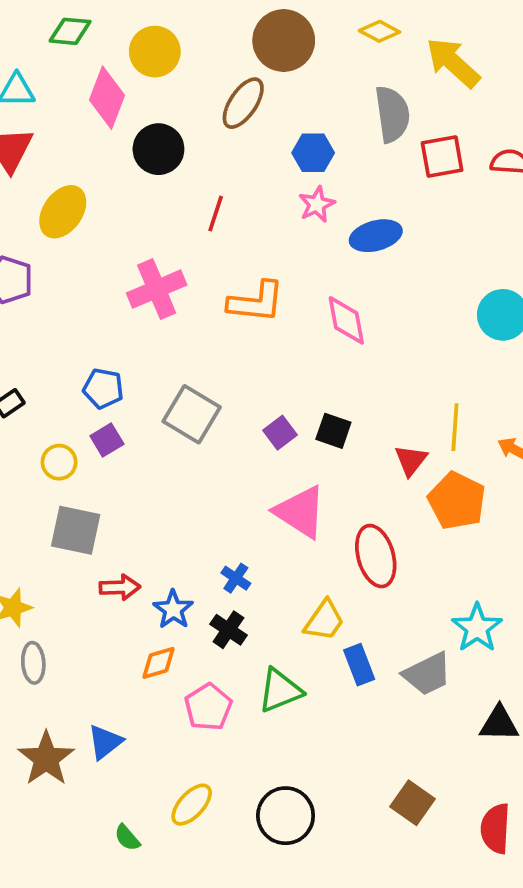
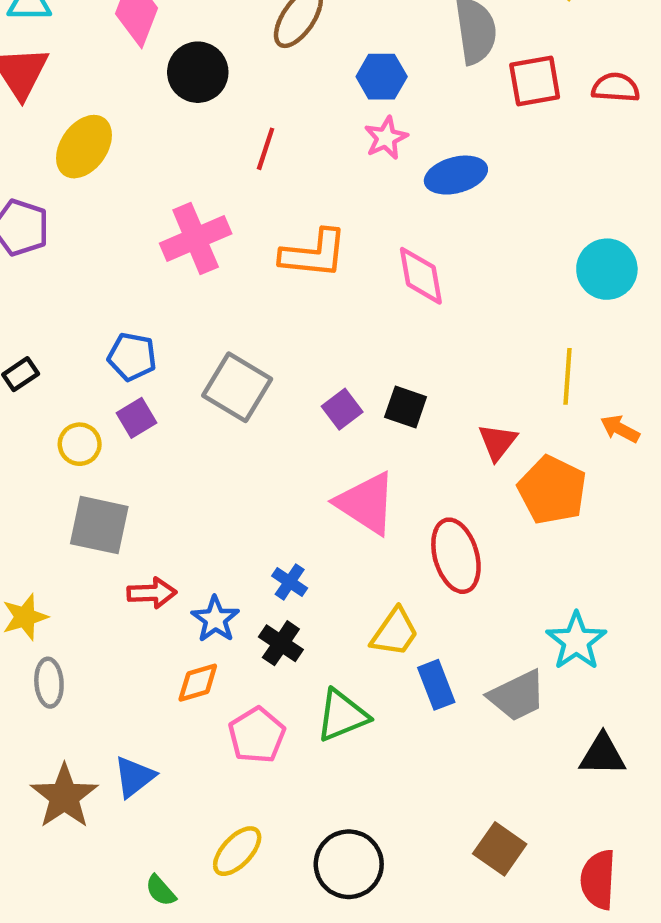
yellow line: (455, 427) -> (568, 376), moved

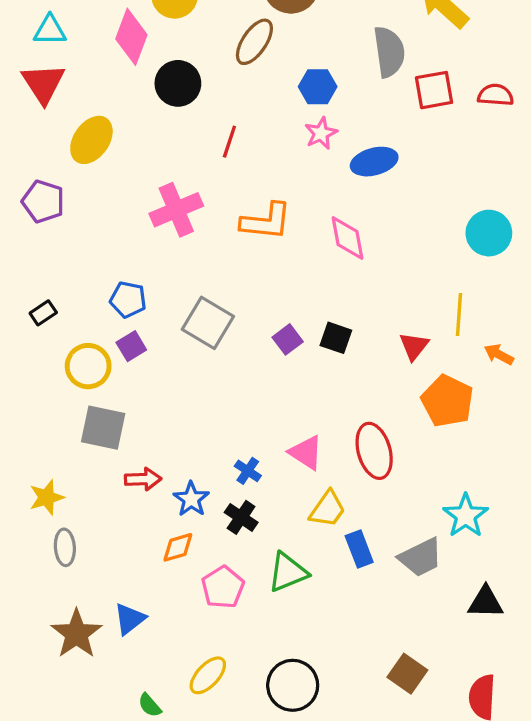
red triangle: (498, 442) -> (414, 346), moved
yellow circle: (80, 444) -> (88, 366), size x1.4
pink triangle: (366, 503) -> (306, 453), moved, size x0.7

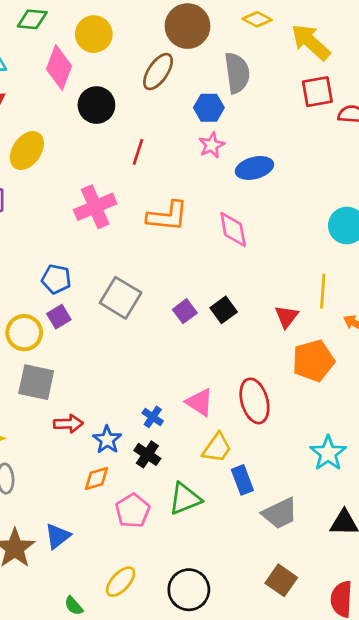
gray semicircle: (389, 52) -> (237, 73), moved
red square: (434, 90) -> (317, 92), moved
black square: (336, 338) -> (224, 310), turned 35
orange pentagon: (447, 401) -> (313, 361), turned 30
gray trapezoid: (421, 557) -> (280, 513), moved

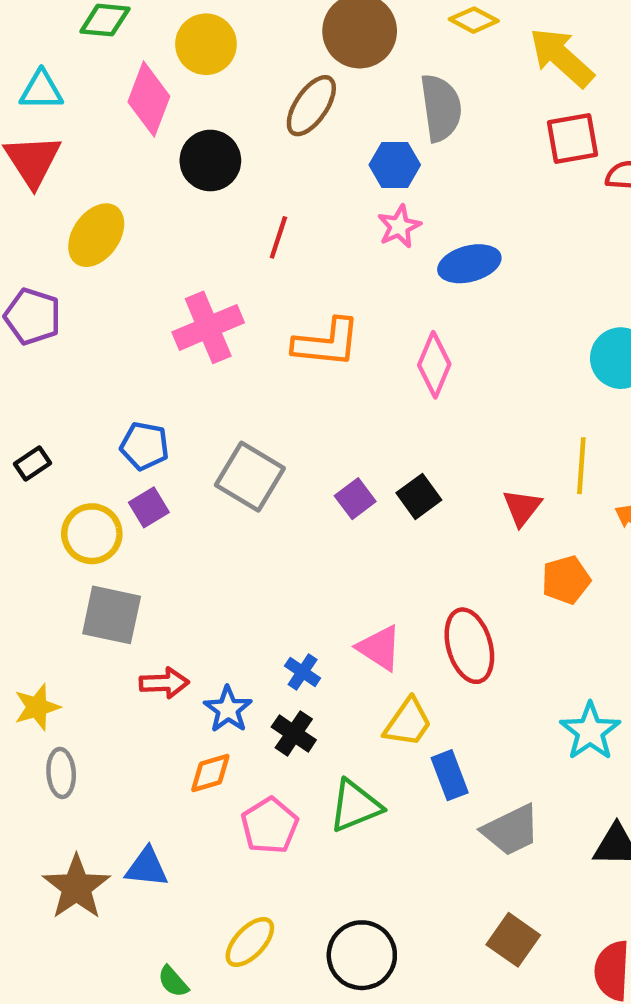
pink diamond: (233, 230) -> (434, 365), turned 33
orange pentagon: (313, 361) -> (566, 580), size x0.7
blue triangle: (58, 536) -> (147, 867), turned 44

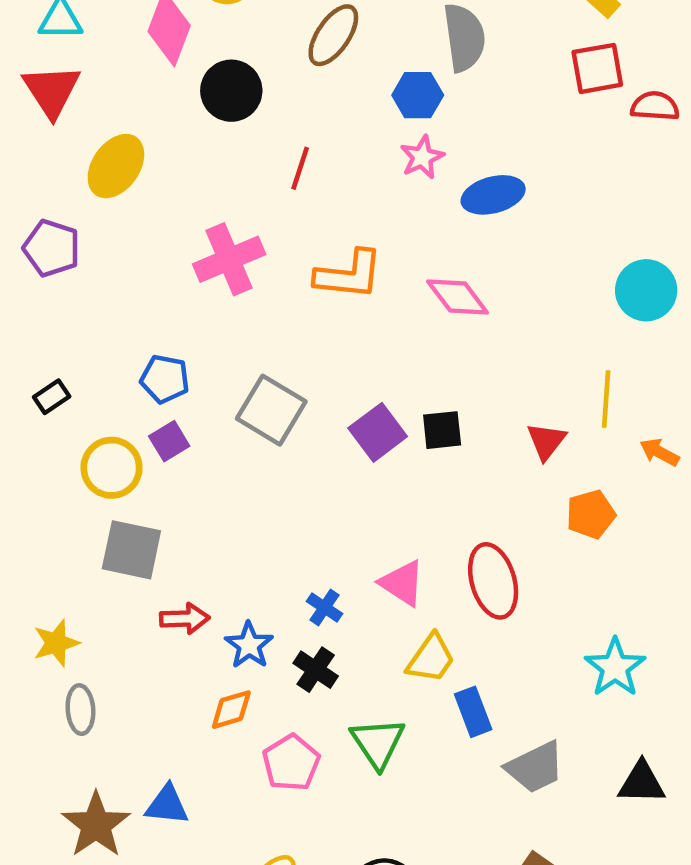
pink diamond: (434, 365) -> (458, 297), turned -60
black square: (419, 496) -> (442, 430), turned 30
purple square: (355, 499) -> (378, 432), size x1.4
green triangle: (355, 806) -> (378, 743), turned -42

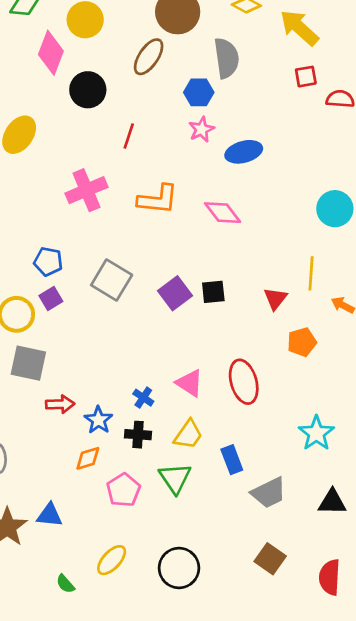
red square: (597, 68) -> (306, 77), size x0.7
yellow trapezoid: (431, 659) -> (188, 435), moved
black cross: (316, 670) -> (138, 435), turned -30

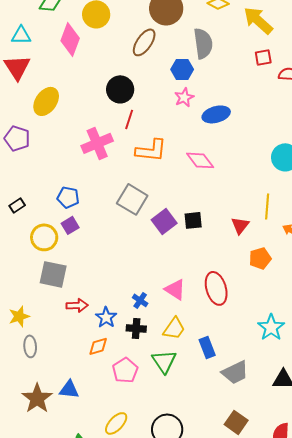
black circle: (88, 90) -> (120, 89), moved
red line: (129, 136) -> (129, 119), moved
gray square: (112, 280) -> (132, 199), moved

